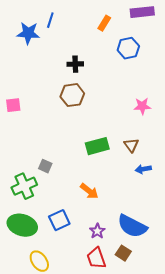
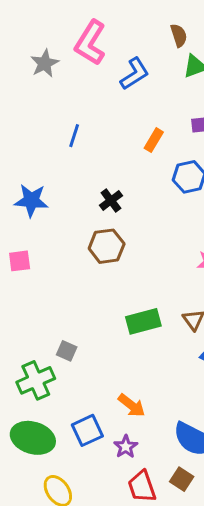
blue star: (28, 33) -> (31, 200), moved
black cross: (75, 64) -> (111, 200), turned -35
orange arrow: (89, 191) -> (132, 405), moved
purple star: (97, 231) -> (126, 447), moved

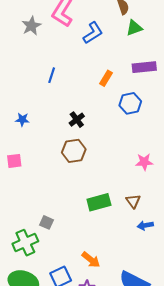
blue star: (31, 200) -> (22, 120), size x0.6

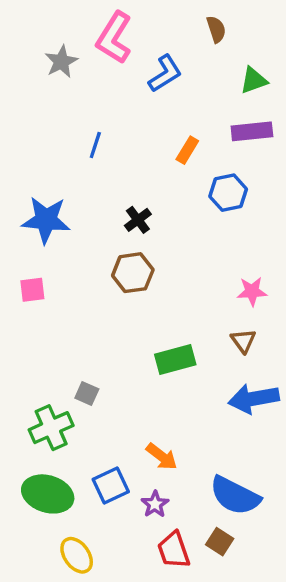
green triangle: (134, 28) -> (254, 80), moved
blue star: (22, 120) -> (46, 220), size x2.0
brown triangle: (133, 201) -> (243, 341), moved
blue arrow: (145, 225) -> (254, 399), size x1.8

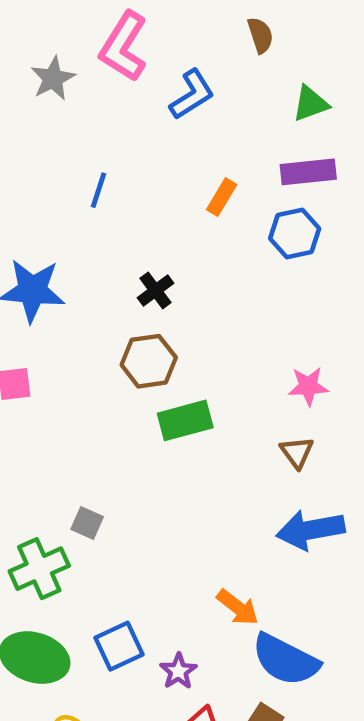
blue hexagon: (228, 193) -> (295, 234), moved
green rectangle: (175, 359) -> (185, 420), moved
orange arrow: (162, 457) -> (238, 607), moved

